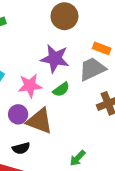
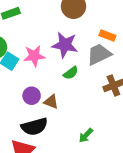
pink star: (30, 86) -> (34, 56), moved
brown triangle: (40, 121) -> (51, 102), size x0.6
black semicircle: (21, 148) -> (34, 127), size x1.6

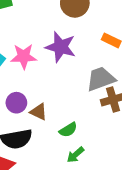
gray trapezoid: (99, 54) -> (101, 79), moved
green semicircle: (71, 73) -> (68, 130), moved

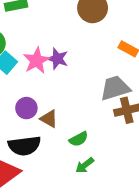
purple star: (61, 47) -> (57, 59), moved, size x0.7
pink star: (24, 56) -> (37, 61), turned -30

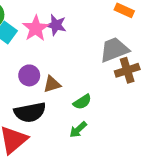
brown triangle: (49, 119) -> (52, 84), turned -42
green arrow: (85, 165) -> (78, 130), moved

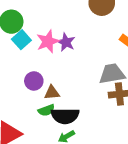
green semicircle: (82, 102) -> (46, 110), moved
black semicircle: (30, 112) -> (65, 116), moved

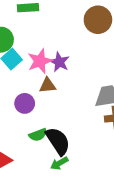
brown triangle: (52, 93) -> (48, 85), moved
black semicircle: (65, 116) -> (58, 141), turned -124

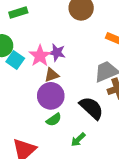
purple circle: (25, 103) -> (51, 96), moved, size x1.5
black semicircle: (58, 141) -> (91, 108), moved

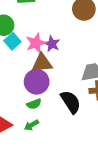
brown triangle: (52, 75) -> (42, 63), size x1.5
green arrow: (78, 140) -> (31, 125), moved

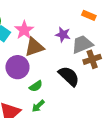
purple star: (52, 44) -> (63, 35), moved
purple circle: (37, 82) -> (17, 67), moved

